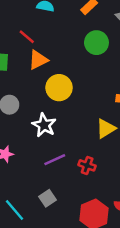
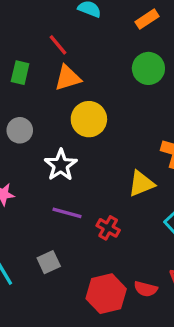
purple line: (55, 160) -> (67, 213), turned 30

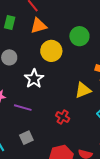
green circle: (148, 68) -> (79, 36), moved
purple line: (67, 213) -> (23, 108), moved

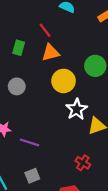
white star: (34, 79) -> (77, 109), moved
red cross: (63, 117) -> (83, 163), moved

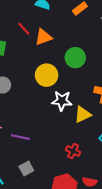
orange triangle: (51, 53) -> (43, 37), moved
white star: (77, 109) -> (62, 101), turned -30

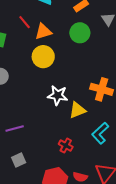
green circle: (75, 58) -> (80, 33), moved
yellow circle: (47, 75) -> (43, 57), moved
purple line: (20, 137) -> (15, 129), turned -30

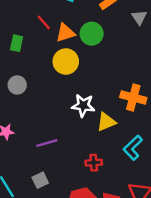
green circle: (80, 33) -> (92, 34), moved
purple line: (15, 129) -> (47, 143), moved
red cross: (66, 146) -> (94, 163), turned -32

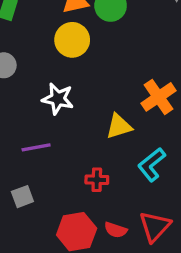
orange cross: (133, 97) -> (159, 97), turned 35
white star: (83, 105) -> (58, 99), moved

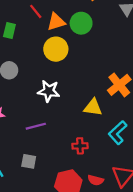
yellow triangle: (119, 126) -> (93, 107), turned 30
gray square: (22, 197) -> (29, 161), turned 35

